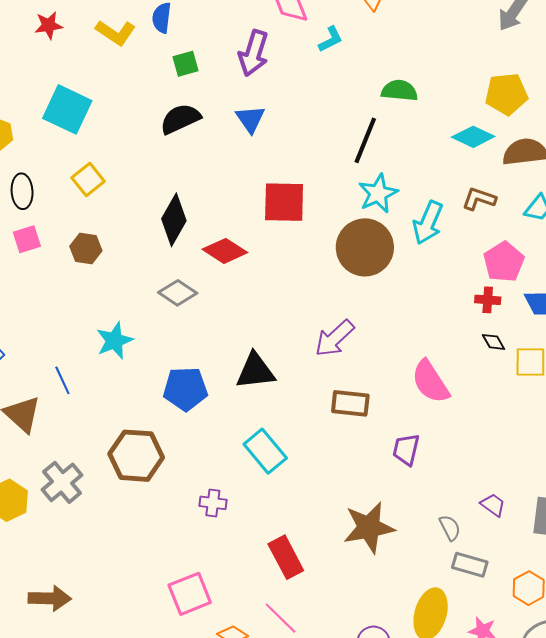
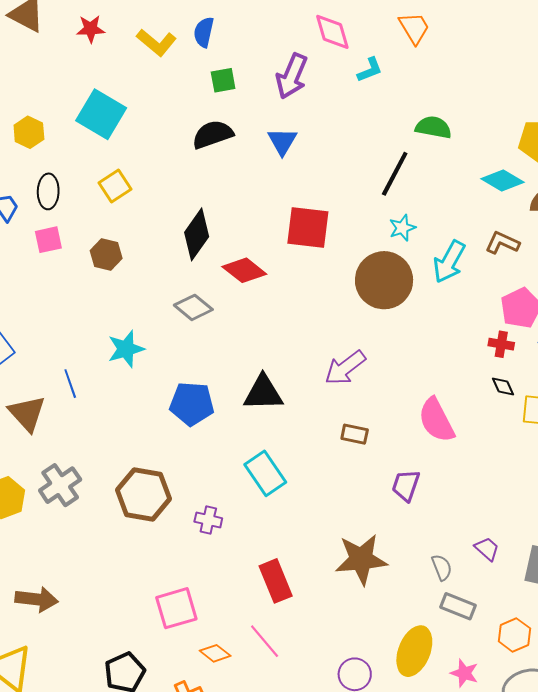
cyan star: (378, 193) -> (402, 228), size x0.7
brown rectangle: (350, 403) -> (355, 434), size x0.7
brown hexagon: (136, 456) -> (144, 494), moved

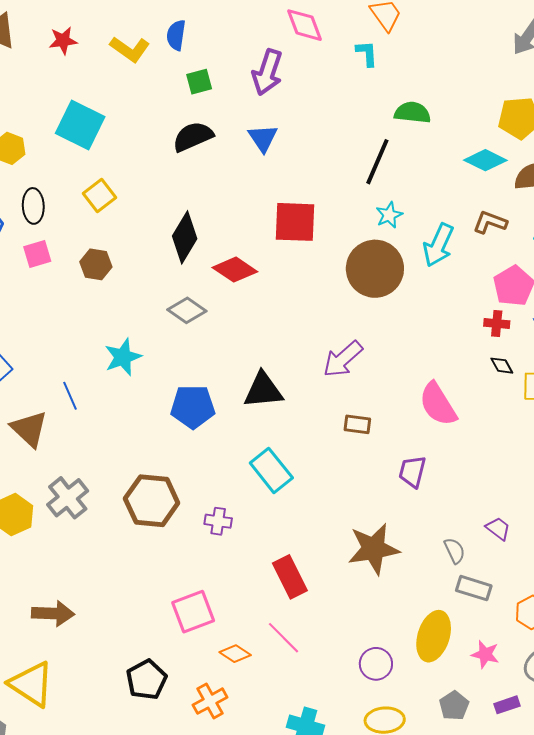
cyan L-shape: (370, 70) -> (367, 53), moved, turned -68

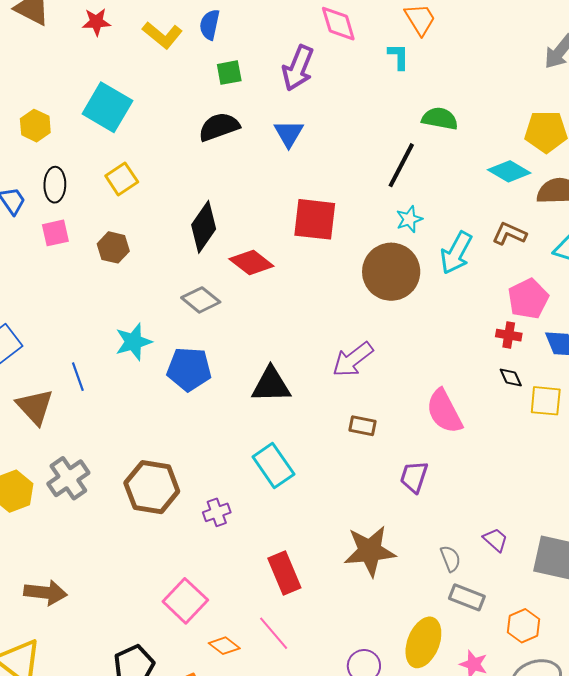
blue pentagon: (193, 407) -> (189, 369), moved
purple cross: (218, 521) -> (217, 512), turned -32
pink square: (193, 612) -> (185, 601), turned -30

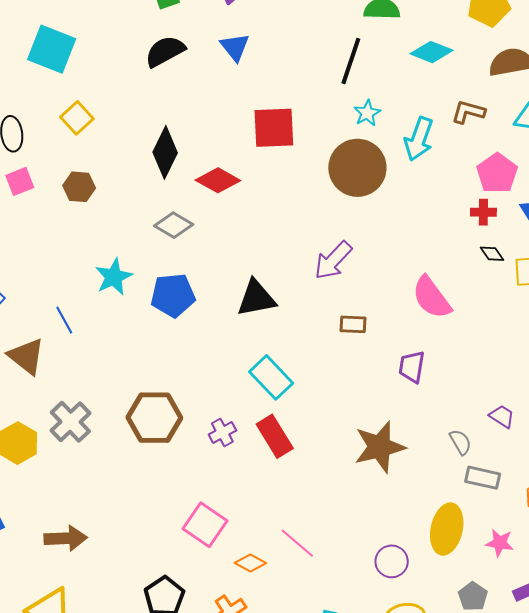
cyan diamond: (509, 171) -> (432, 52), moved
red rectangle: (284, 573) -> (275, 436), moved

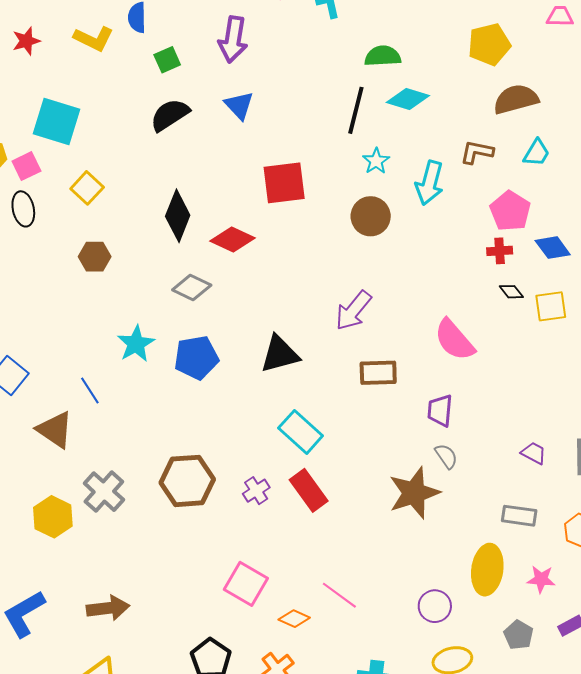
cyan diamond: (432, 52) -> (408, 99), moved
brown circle: (357, 168) -> (371, 216), size x0.7
pink square: (20, 181) -> (26, 166), moved
brown rectangle: (353, 324) -> (378, 373), size x1.4
gray semicircle: (460, 442) -> (446, 456), moved

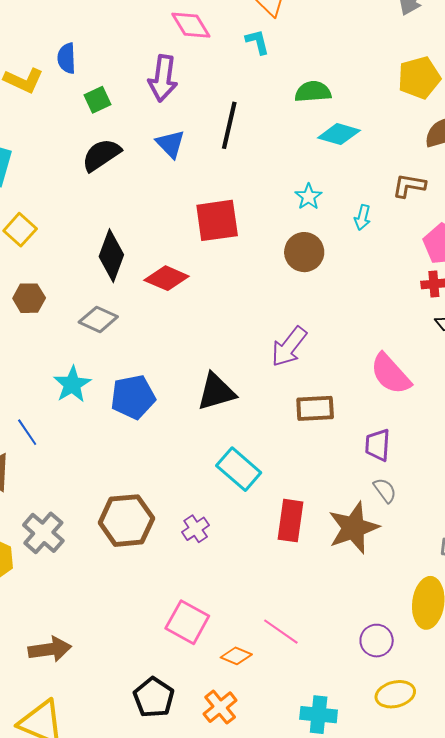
black line: (356, 110) -> (229, 125), moved
cyan arrow: (430, 183) -> (362, 217), size x0.6
gray diamond: (192, 288) -> (98, 319), moved
red rectangle: (309, 490) -> (290, 521), moved, turned 45

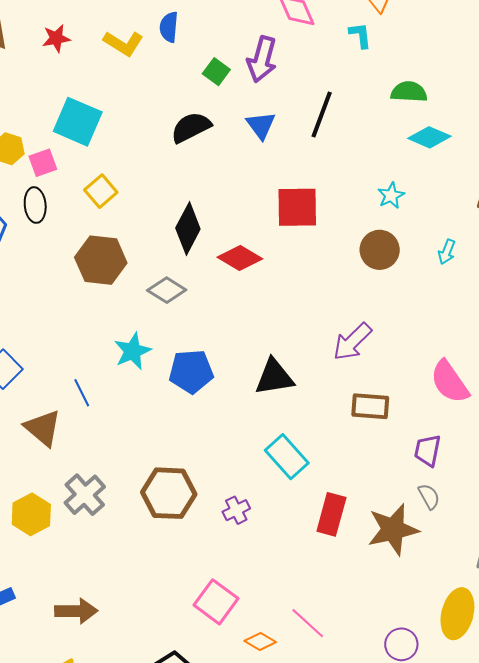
green square: (98, 100) -> (216, 72), moved, turned -36
cyan arrow: (362, 217) -> (447, 252), moved
brown hexagon: (29, 298) -> (101, 260), size x1.6

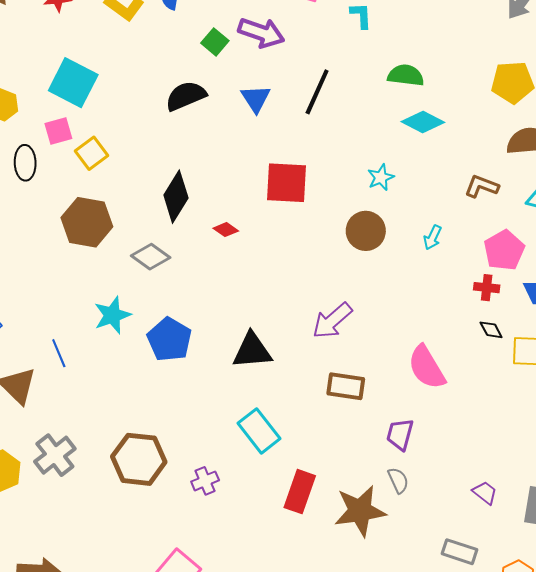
purple arrow: (262, 59) -> (261, 33), turned -90
pink square: (43, 163) -> (58, 131), moved
red diamond: (240, 258) -> (226, 230), size x0.6
blue pentagon: (191, 371) -> (169, 339), turned 30

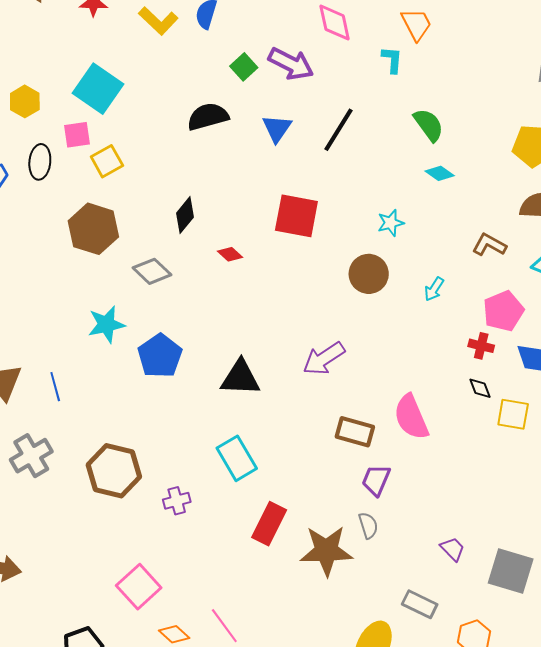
green semicircle: (406, 75) -> (429, 125), turned 39
cyan diamond: (423, 122) -> (440, 173), size x0.7
black diamond: (176, 197) -> (185, 215), size x0.7
blue line: (59, 353) -> (55, 387), moved
brown rectangle: (346, 386) -> (355, 432), moved

